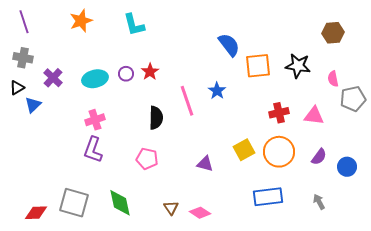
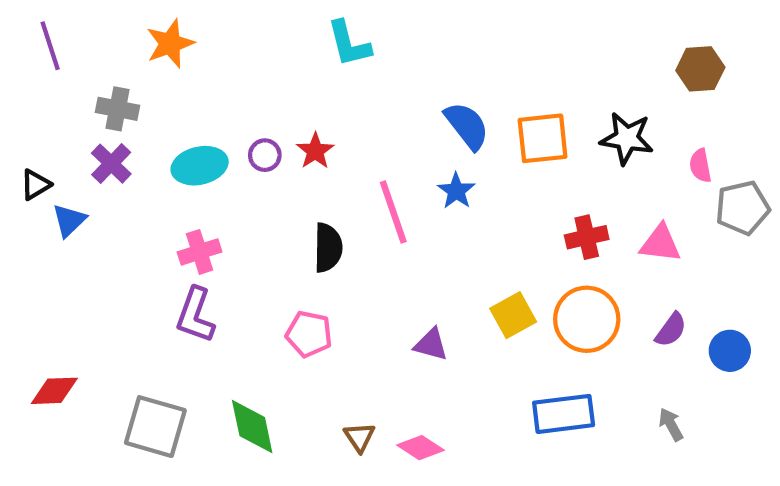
cyan L-shape: (134, 25) -> (349, 44), moved
blue semicircle: (229, 45) -> (467, 126), moved
gray cross: (23, 58) -> (118, 109), moved
red diamond: (36, 213) -> (54, 391), moved

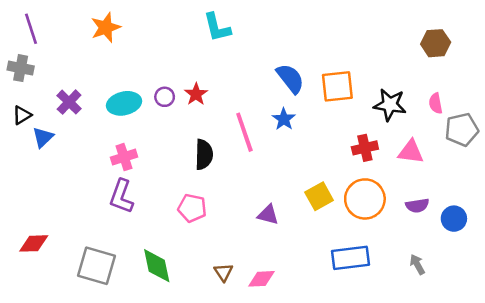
gray cross: (118, 109) -> (21, 68), moved
black star: (627, 138) -> (390, 105), moved
purple semicircle: (671, 330) -> (417, 205), turned 45
pink diamond: (421, 448) -> (261, 279), turned -36

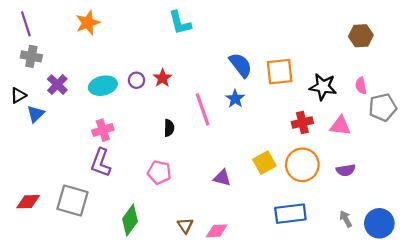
gray cross: (21, 68) -> (31, 56), moved
black semicircle: (204, 154) -> (169, 128), size x0.7
blue circle: (454, 219) -> (379, 223), moved, size x1.4
gray square: (97, 266) -> (73, 201), moved
green diamond: (157, 266) -> (130, 220), turned 48

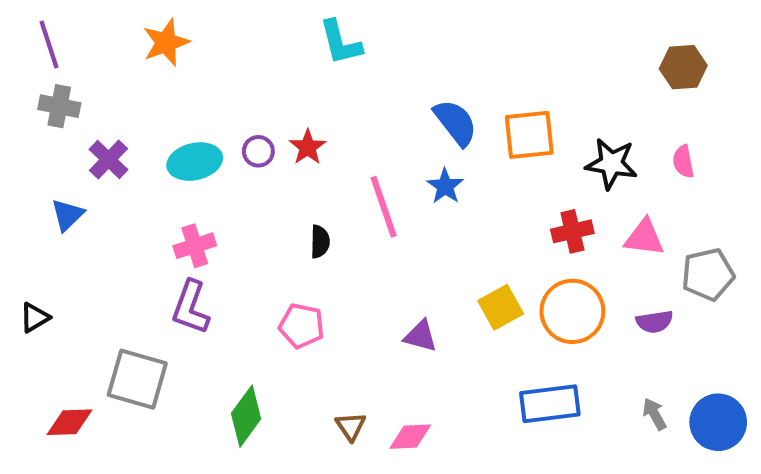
black triangle: (18, 95) -> (35, 318), moved
gray pentagon: (383, 107) -> (708, 274), moved
red diamond: (28, 202) -> (70, 422), moved

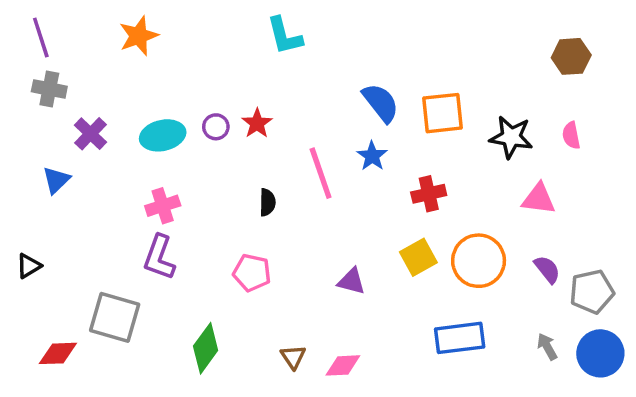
red cross: (572, 231) -> (429, 194), moved
gray pentagon: (708, 274) -> (592, 292), moved
purple semicircle: (655, 322) -> (547, 269), turned -120

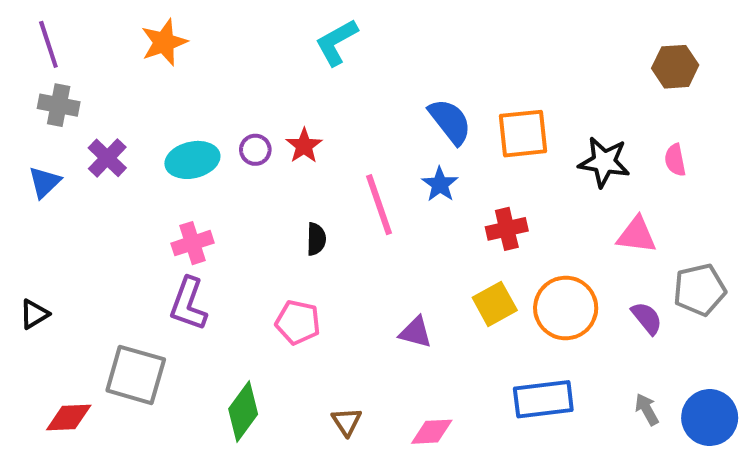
cyan L-shape: (285, 36) -> (336, 42), turned 75
blue triangle: (56, 180) -> (44, 182), moved
gray pentagon: (592, 292) -> (699, 290), moved
pink diamond: (343, 365) -> (432, 432), moved

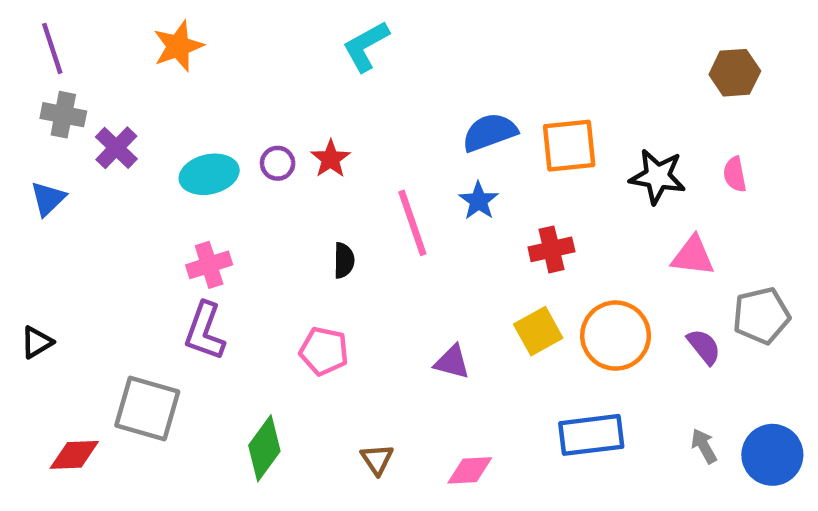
blue semicircle: (450, 121) -> (490, 132), turned -72
purple cross: (107, 158) -> (116, 148), moved

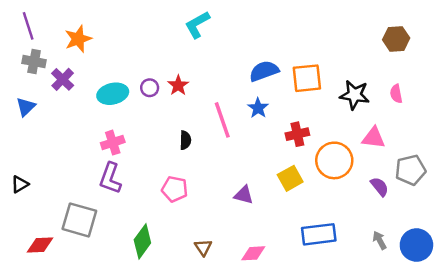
orange star: (178, 46) -> (78, 39), moved
orange circle: (616, 336) -> (334, 160), moved

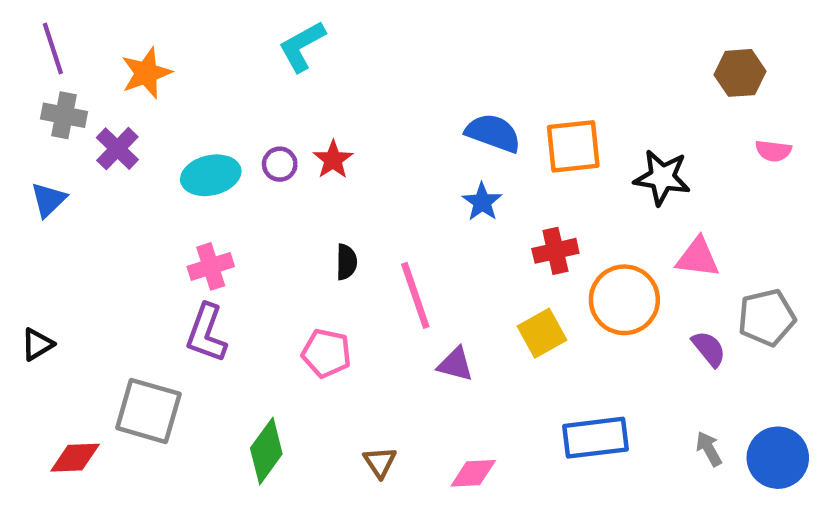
cyan L-shape: (197, 25) -> (302, 46), moved
blue semicircle: (264, 71) -> (493, 133), turned 40
pink semicircle: (396, 94) -> (773, 151), moved, turned -72
pink line: (222, 120) -> (415, 295), moved

